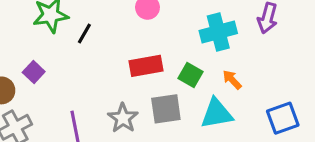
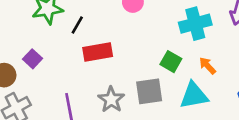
red rectangle: (146, 66) -> (98, 52), moved

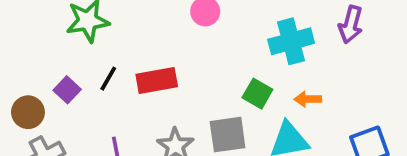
black line: (77, 25) -> (108, 79), moved
orange arrow: (207, 66) -> (308, 99), turned -48

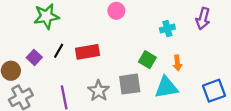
cyan cross: (291, 41) -> (167, 29), size x0.6
orange arrow: (308, 99) -> (177, 63), turned -96

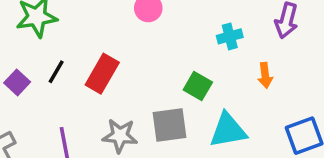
red rectangle: (87, 52) -> (102, 74), turned -50
orange arrow: (177, 63) -> (265, 75), moved
gray star: (99, 91) -> (120, 136), turned -30

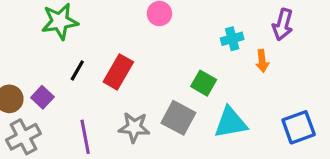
orange arrow: (265, 75) -> (262, 61), moved
purple square: (17, 82) -> (42, 97), moved
gray square: (170, 125) -> (178, 118), turned 36

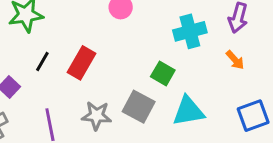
cyan cross: (232, 39) -> (190, 31), size x1.5
orange arrow: (262, 61) -> (235, 60), moved, turned -35

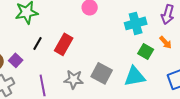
green square: (163, 73) -> (146, 51), moved

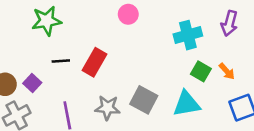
orange arrow: (166, 42) -> (227, 71), moved
black line: (38, 43) -> (61, 61), turned 56

